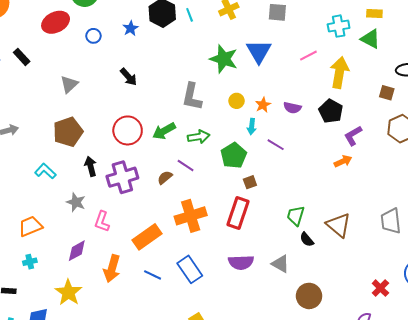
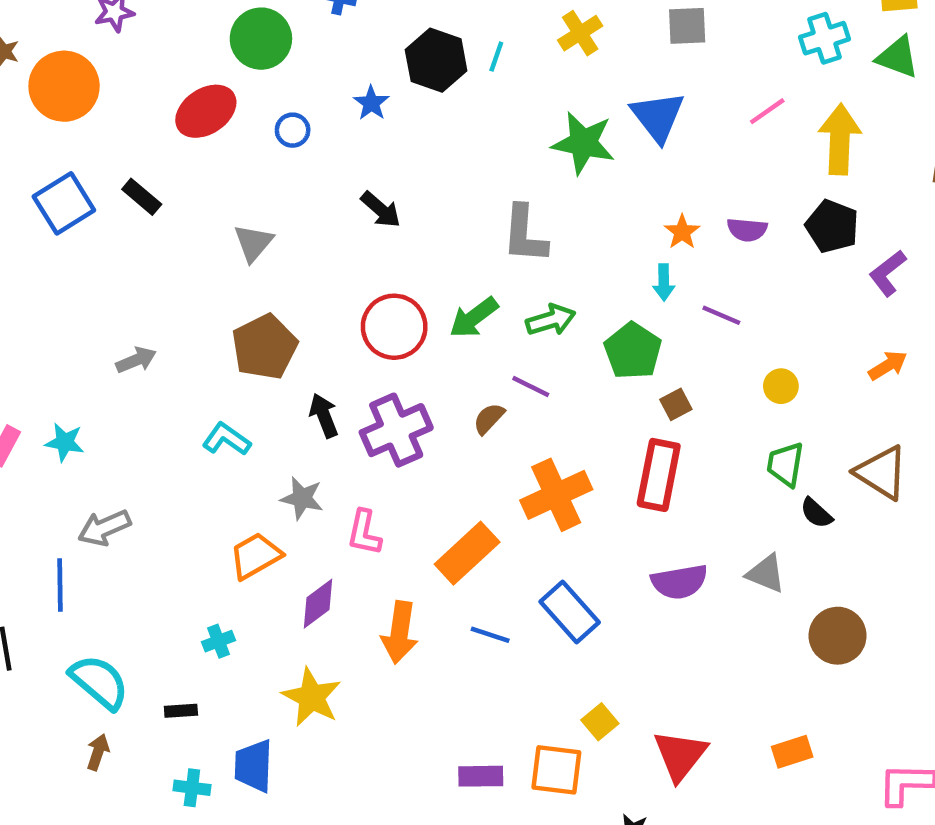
cyan line: (190, 15) -> (496, 57), turned 48
yellow circle: (237, 101) -> (781, 386), moved
orange arrow: (343, 161) -> (888, 365), moved
orange trapezoid: (30, 226) -> (256, 556), moved

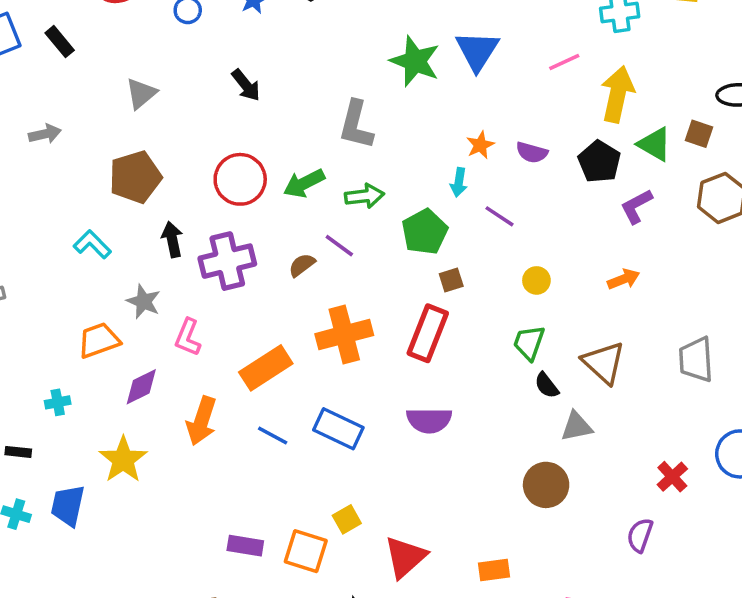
green triangle: (898, 57) -> (654, 144), moved
gray arrow: (136, 360) -> (45, 134), moved
gray triangle: (766, 574) -> (577, 426), moved, turned -44
blue rectangle: (570, 612) -> (338, 429), turned -33

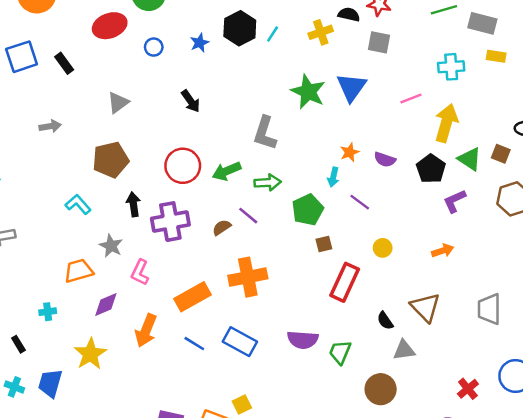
red rectangle: (428, 333) -> (345, 282), moved
green trapezoid: (529, 343) -> (340, 352), moved
black rectangle: (18, 452) -> (18, 344), turned 49

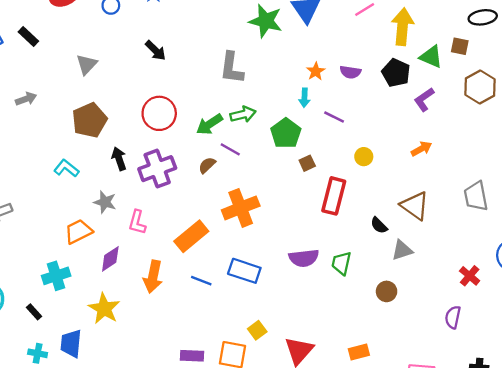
green arrow: (227, 171) -> (209, 124), moved
cyan cross: (48, 312) -> (56, 276), size x1.6
brown circle: (381, 389) -> (387, 291), size x0.7

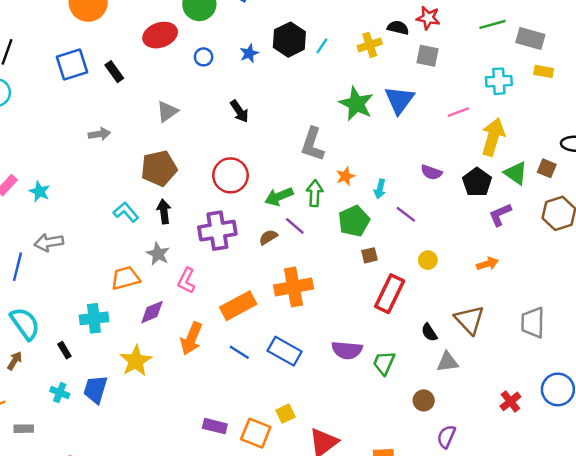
orange star: (316, 71) -> (345, 176), moved
green arrow: (243, 114) -> (315, 193), turned -85
black arrow: (119, 159) -> (164, 211), moved
purple semicircle: (453, 317) -> (446, 437), moved

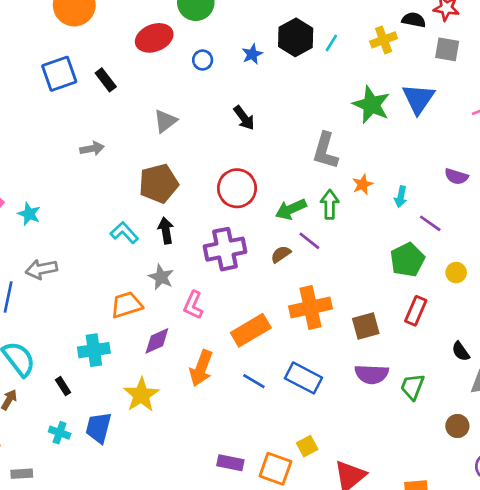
green pentagon: (354, 221) -> (407, 260), moved
brown square: (370, 255) -> (366, 326), moved, size x1.5
red rectangle: (390, 294) -> (416, 311), size x0.7

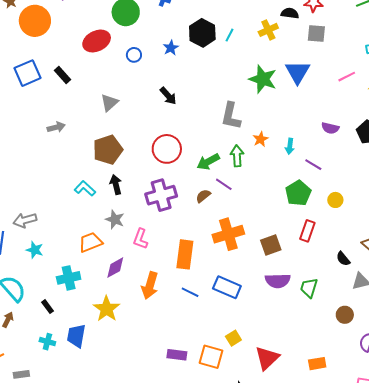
cyan star: (29, 214) -> (35, 250), moved
orange rectangle: (251, 330) -> (185, 254), turned -48

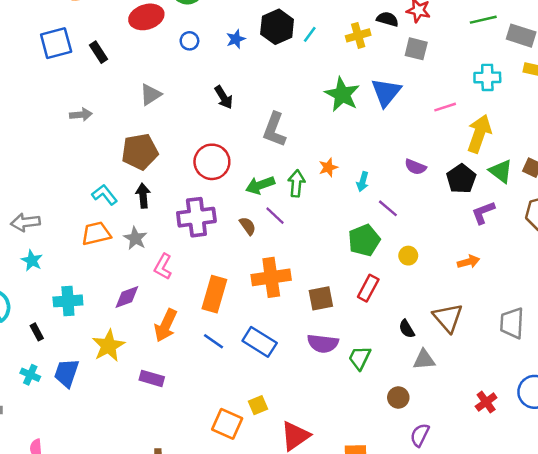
gray L-shape: (231, 116) -> (274, 130), moved
brown semicircle: (203, 196) -> (248, 226), turned 84
orange trapezoid: (91, 242) -> (96, 233), moved
purple rectangle: (177, 355) -> (152, 378), moved

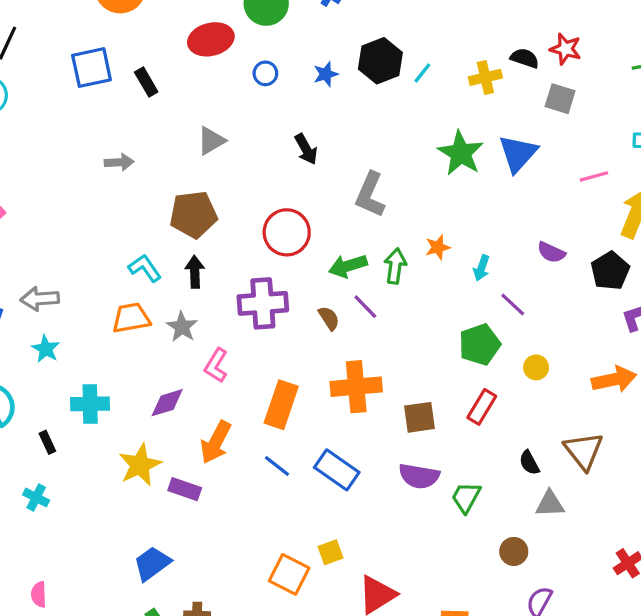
orange arrow: (468, 262) -> (614, 379), size x1.5
blue trapezoid: (67, 373) -> (152, 564), moved, turned 32
purple rectangle: (152, 378) -> (185, 489), moved

